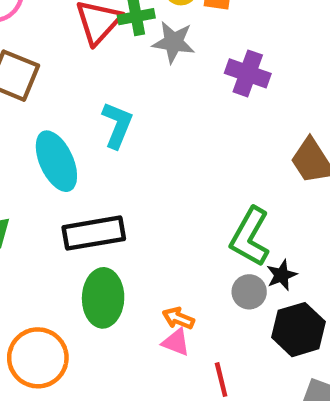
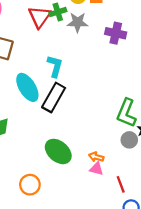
black rectangle: (94, 233) -> (54, 98), moved, turned -44
green ellipse: (103, 298) -> (58, 151), turned -44
orange circle: (38, 358) -> (30, 185), size x0.7

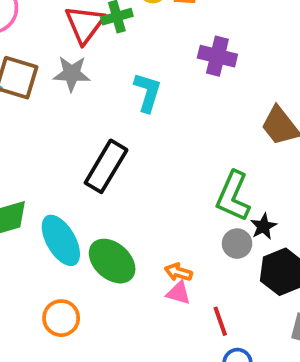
gray star: (78, 22) -> (72, 74), moved
cyan L-shape: (55, 66) -> (147, 92), moved
cyan ellipse: (27, 87) -> (61, 240), moved

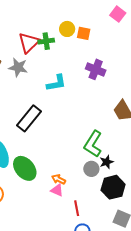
cyan L-shape: (147, 92) -> (56, 83), turned 55

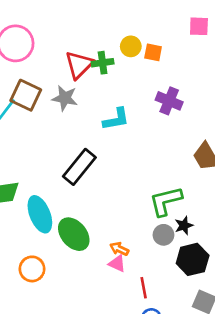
pink square: (118, 14) -> (199, 26), turned -35
green L-shape: (93, 144) -> (166, 201), turned 44

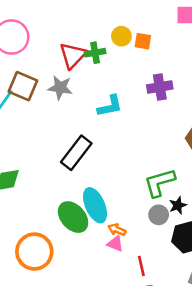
purple cross: (169, 101) -> (160, 87), turned -30
cyan ellipse: (40, 214) -> (95, 205), moved
orange circle: (32, 269) -> (34, 252), size x1.5

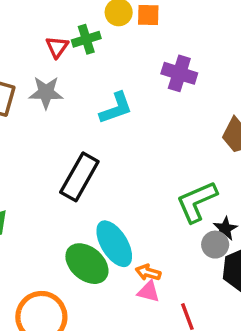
red triangle: (73, 55) -> (57, 47), size x0.6
purple cross: (160, 87) -> (179, 73), turned 35
gray circle: (159, 215) -> (215, 245), moved

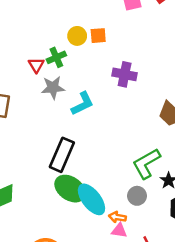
gray star: (46, 93) -> (53, 88), moved
gray circle: (215, 245) -> (137, 196), moved
green ellipse: (87, 264) -> (70, 189), moved

